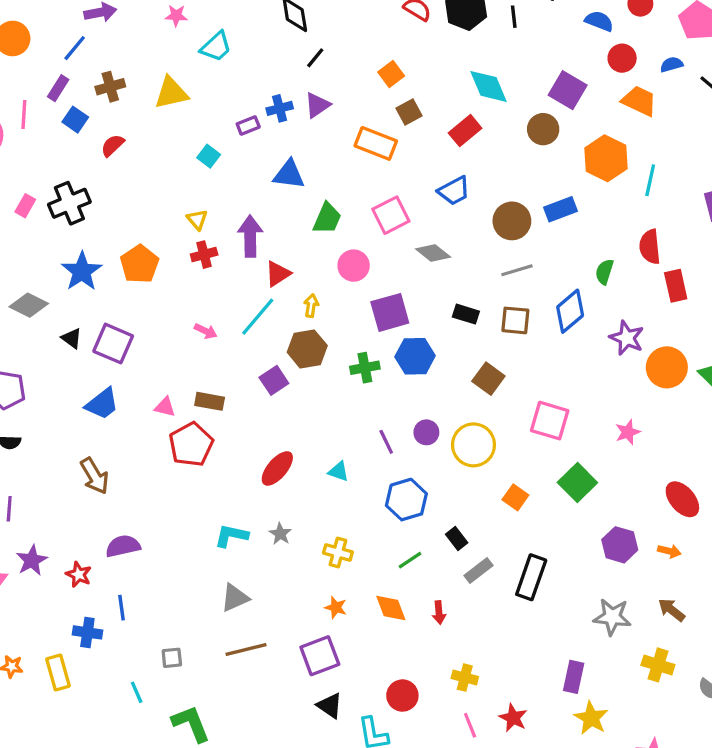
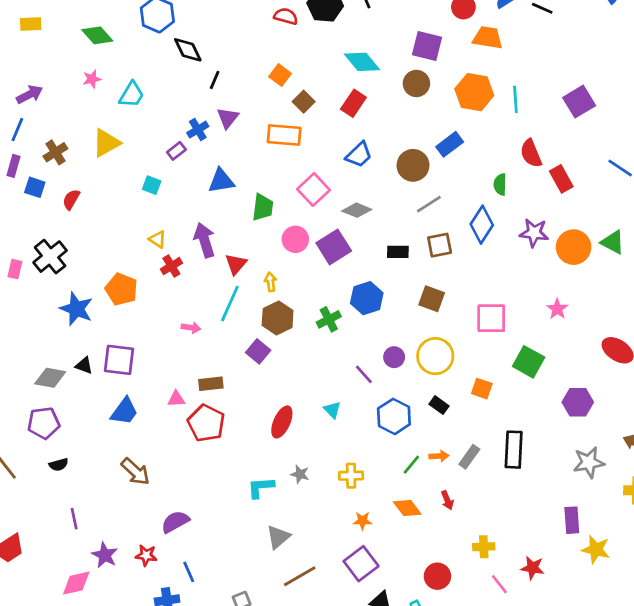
gray diamond: (29, 305) -> (50, 378), moved
purple square: (390, 312) -> (334, 247), moved
cyan triangle: (339, 471) -> (332, 410), turned 42
black rectangle: (457, 539) -> (439, 405), moved
orange arrow: (669, 551) -> (439, 456), moved

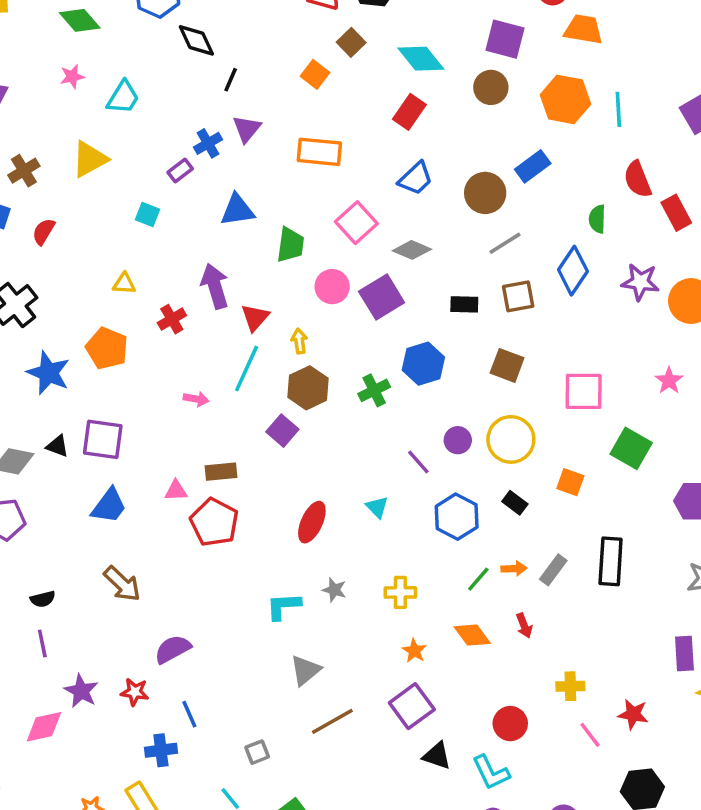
brown square: (304, 102) -> (351, 42), moved
yellow triangle: (158, 239) -> (124, 284), moved, turned -30
black semicircle: (59, 465) -> (43, 599), moved
orange star: (362, 521) -> (414, 651), turned 30

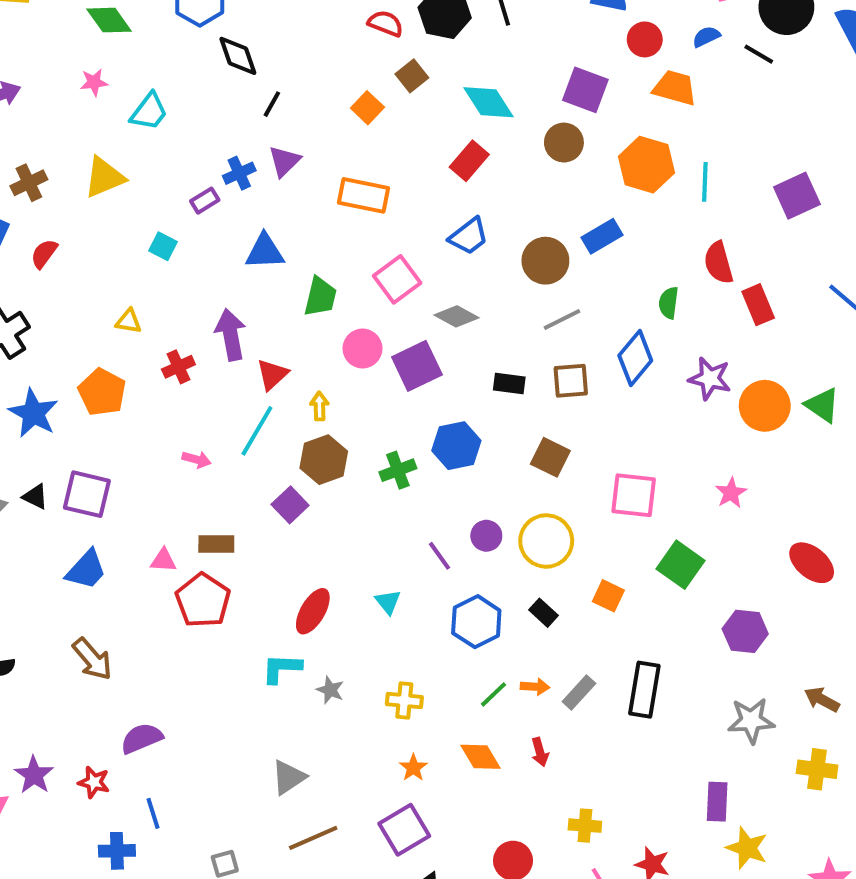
cyan L-shape: (283, 606) -> (282, 668), moved

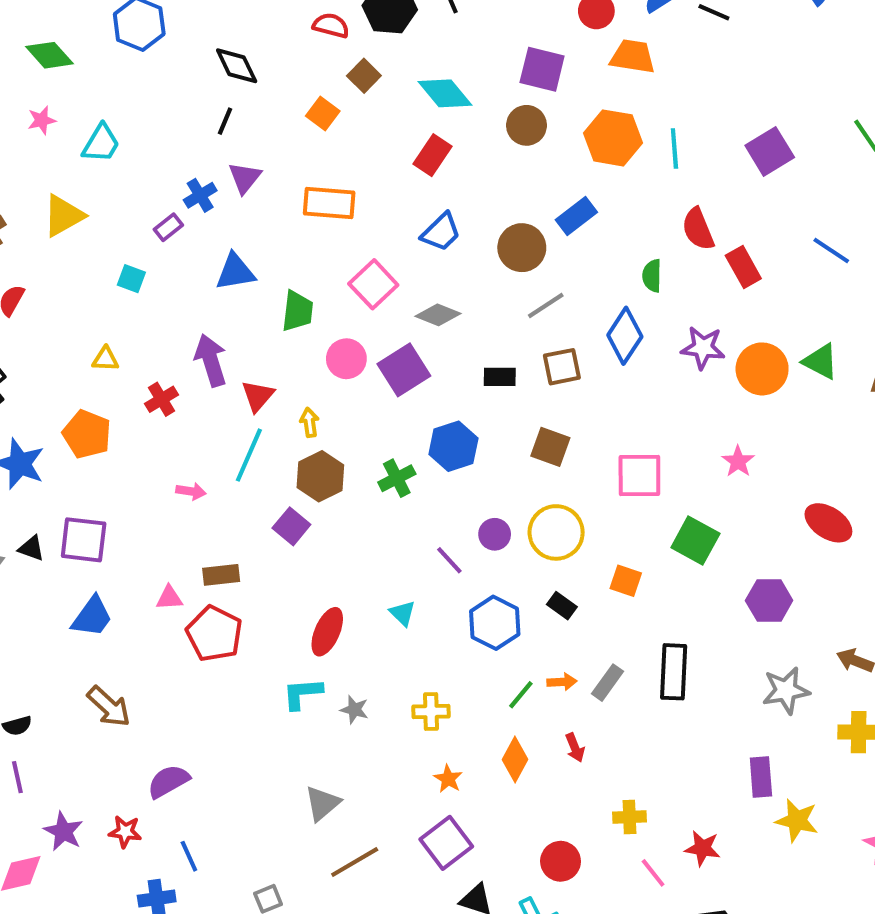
black diamond: (238, 56) -> (237, 66), moved
orange diamond: (480, 757) -> (515, 760), turned 66

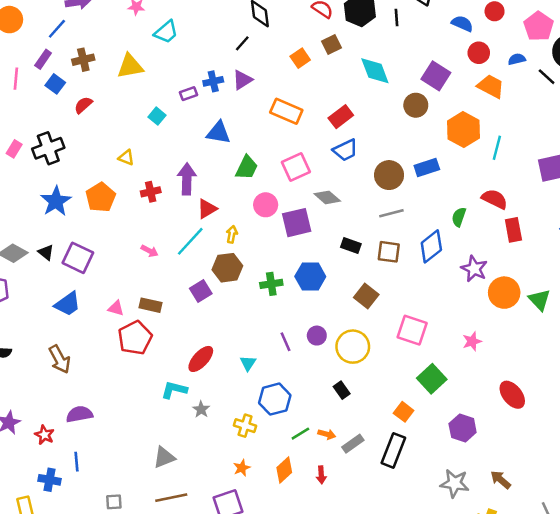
red rectangle: (433, 155) -> (341, 117), moved
red semicircle: (698, 229) -> (495, 199), turned 120
orange square: (626, 581) -> (404, 412), moved
blue hexagon: (495, 623) -> (275, 399), moved

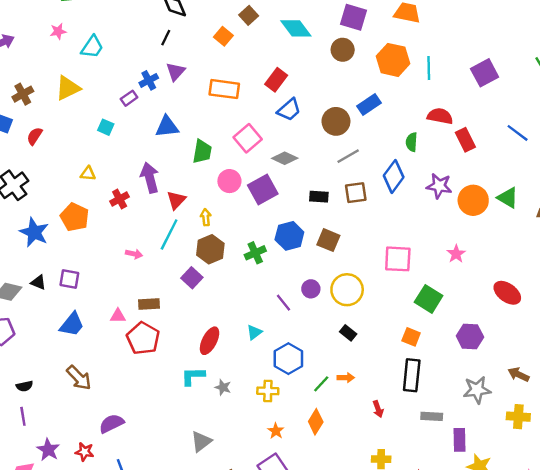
purple square: (78, 258) -> (69, 279), size x0.7
brown square: (366, 296) -> (328, 240), moved
cyan triangle: (248, 363) -> (254, 332), turned 35
gray rectangle: (353, 444) -> (432, 416), moved, turned 54
red arrow: (321, 475) -> (378, 409), moved

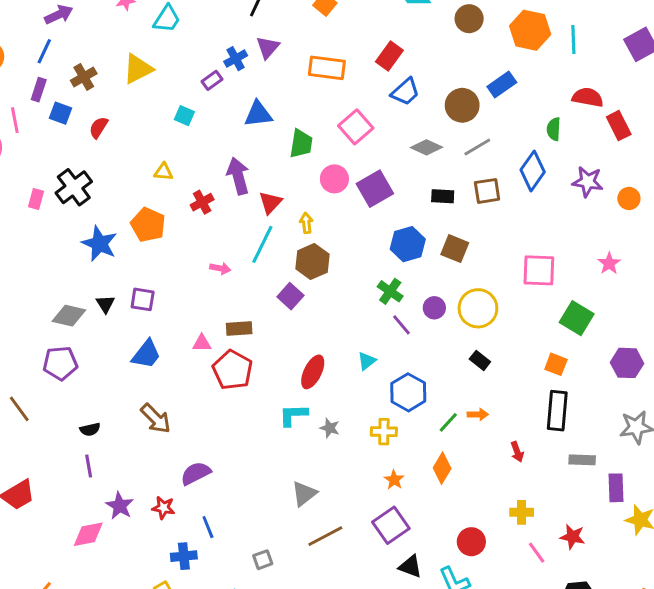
gray diamond: (285, 158) -> (427, 147), moved
orange circle: (473, 200) -> (629, 198), size x0.6
green cross: (255, 253) -> (390, 291), moved, turned -30
black triangle: (38, 282) -> (105, 304), turned 35

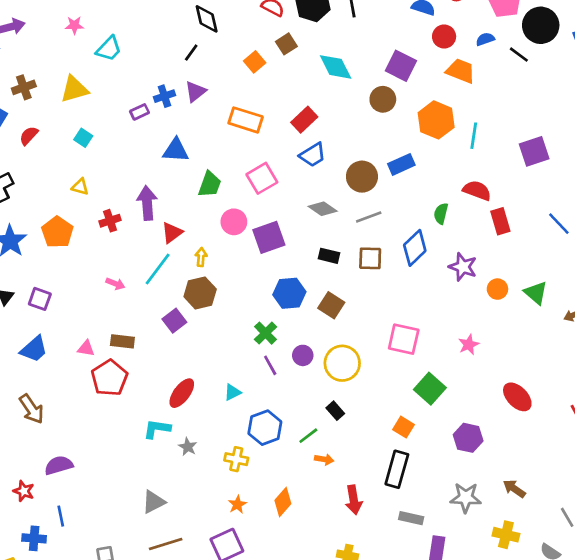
cyan square: (184, 116) -> (83, 138), moved
green line: (448, 422) -> (308, 436), moved
red arrow: (517, 452) -> (354, 500), size x1.5

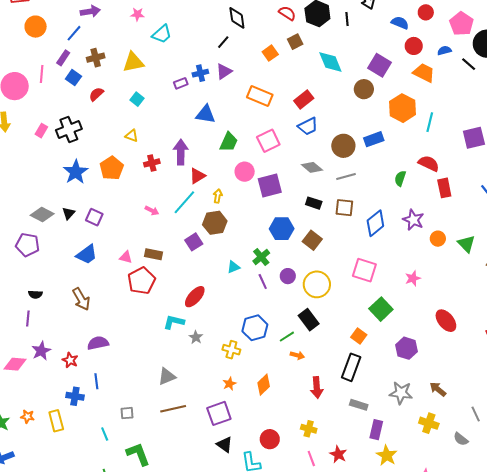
blue diamond: (415, 248) -> (375, 223), moved
cyan triangle: (232, 392) -> (233, 267), moved
black rectangle: (335, 411) -> (309, 320), size x1.5

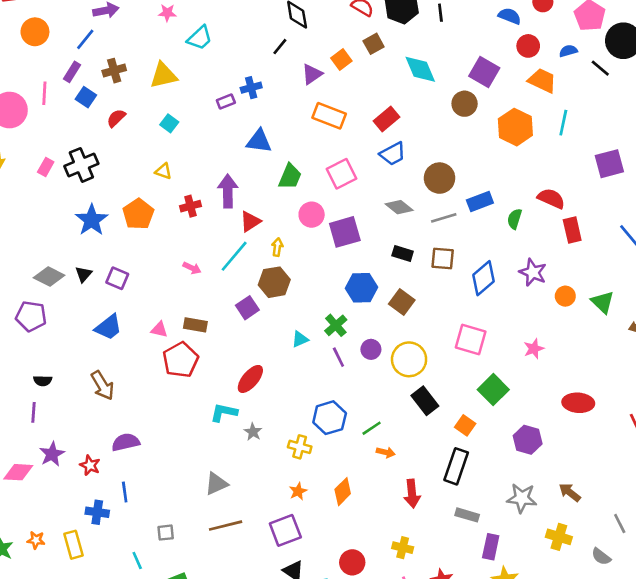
purple triangle: (224, 72) -> (312, 74), moved
cyan line: (430, 122) -> (563, 123), moved
blue rectangle: (374, 139) -> (480, 201), moved
black rectangle: (309, 320) -> (425, 401), moved
red ellipse: (446, 321) -> (578, 403), turned -45

